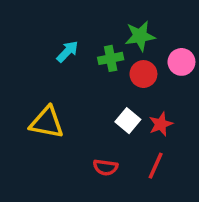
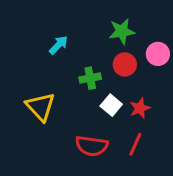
green cross: (111, 58) -> (90, 78), moved
yellow triangle: (47, 122) -> (40, 107), turned 36
red semicircle: (105, 167) -> (92, 146), size x1.5

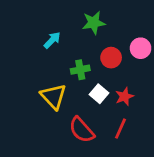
green star: (122, 31) -> (94, 23), moved
yellow triangle: (40, 107) -> (53, 96), moved
red semicircle: (92, 146) -> (82, 130), turned 40

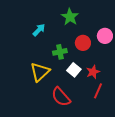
green star: (94, 23) -> (70, 17), turned -30
yellow triangle: (53, 96) -> (40, 72), turned 30
red line: (120, 129) -> (98, 91), moved

